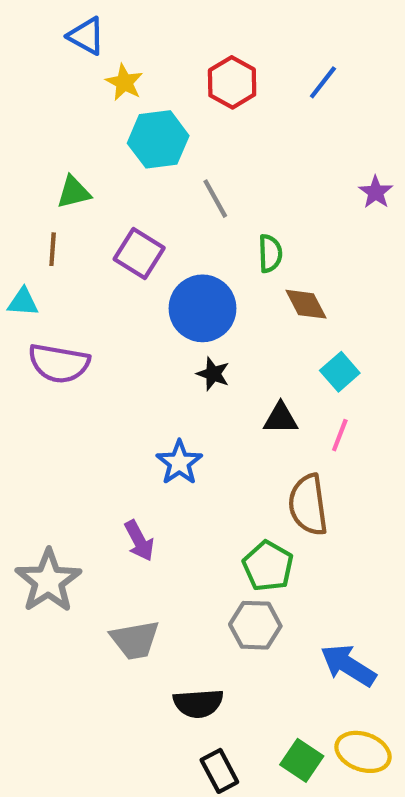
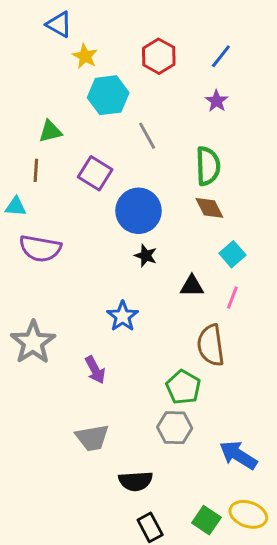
purple star: (376, 192) -> (217, 101), moved
green semicircle: (270, 253) -> (208, 166), moved, size x1.5
gray star: (48, 581) -> (33, 342), moved

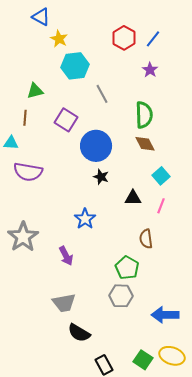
red hexagon: (159, 56) -> (124, 38), moved
brown semicircle: (211, 345) -> (146, 239), size x0.7
blue arrow: (238, 455) -> (165, 315), turned -32
black semicircle: (136, 481) -> (79, 333), moved, turned 35

